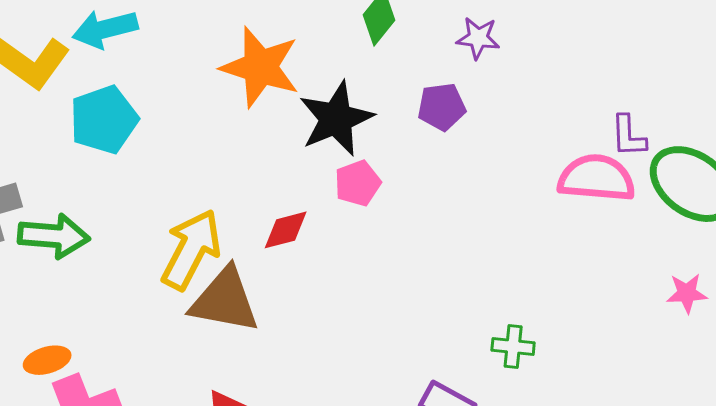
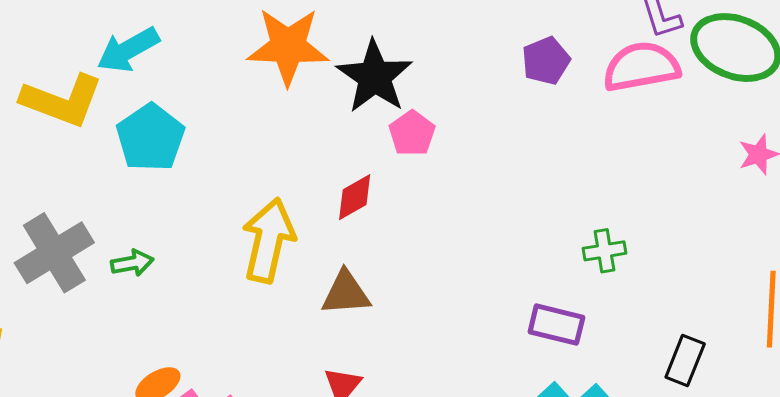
purple pentagon: (442, 107) -> (546, 61), moved
green arrow: (54, 236) -> (132, 263), size x0.6
brown triangle: (225, 300) -> (346, 293), moved, size x0.7

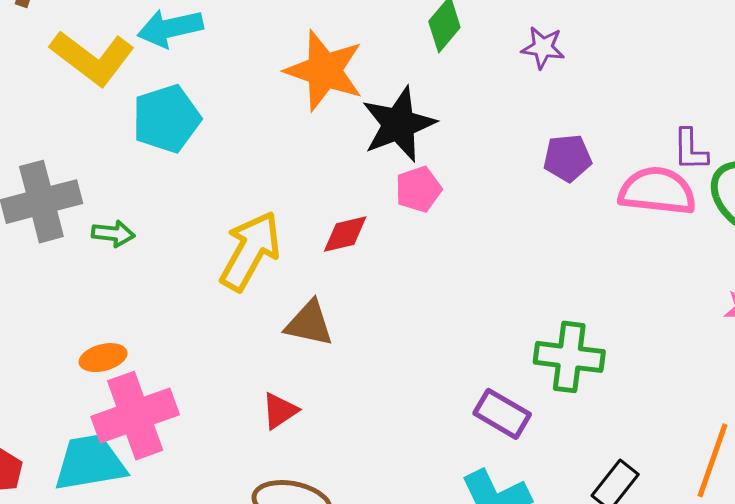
green cross: (604, 251) -> (569, 357), size x1.6

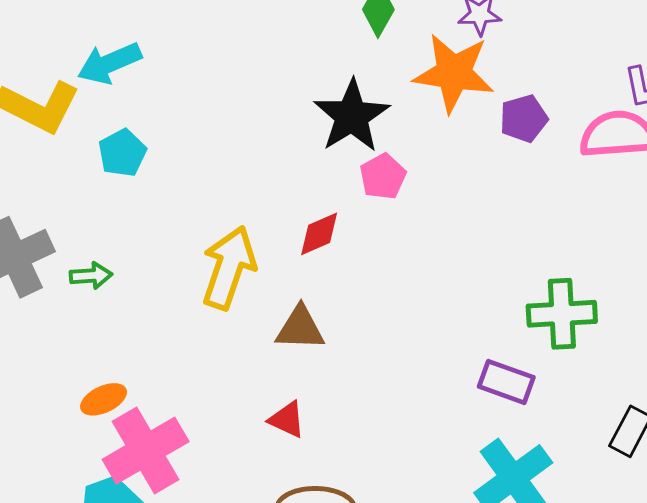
orange star: (324, 71) -> (454, 73), moved
cyan pentagon: (166, 119) -> (122, 153), size x0.7
red triangle: (280, 411) -> (287, 420), turned -51

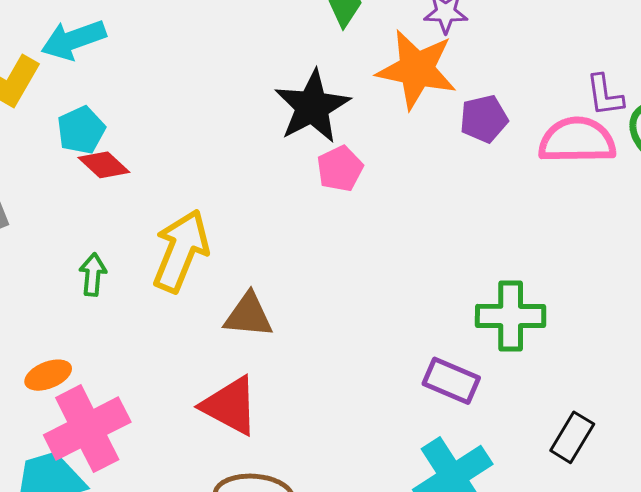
red diamond: (319, 234) -> (104, 165), moved, turned 63
green arrow: (91, 276) -> (93, 275), moved, turned -84
red triangle: (287, 420) -> (230, 406), size x1.6

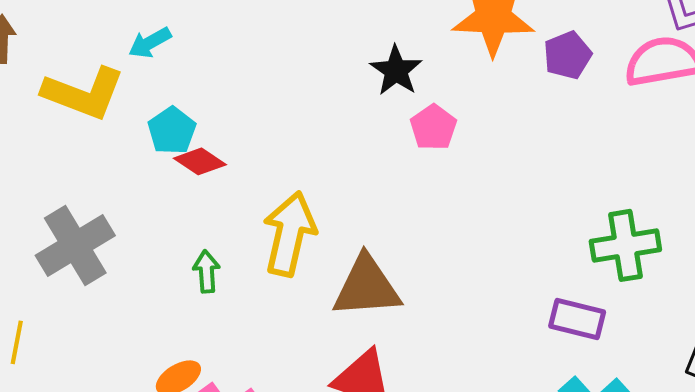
cyan arrow: (73, 40) -> (150, 43), size x0.7
black star: (312, 107) -> (396, 70), size x0.7
brown triangle: (248, 315) -> (367, 287), size x1.4

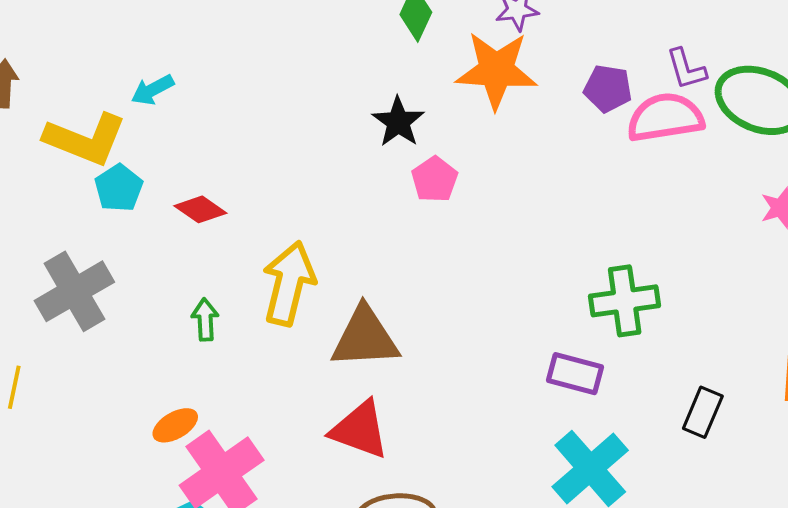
purple pentagon: (568, 55) -> (608, 88), moved, turned 30
cyan pentagon: (172, 131) -> (119, 188), moved

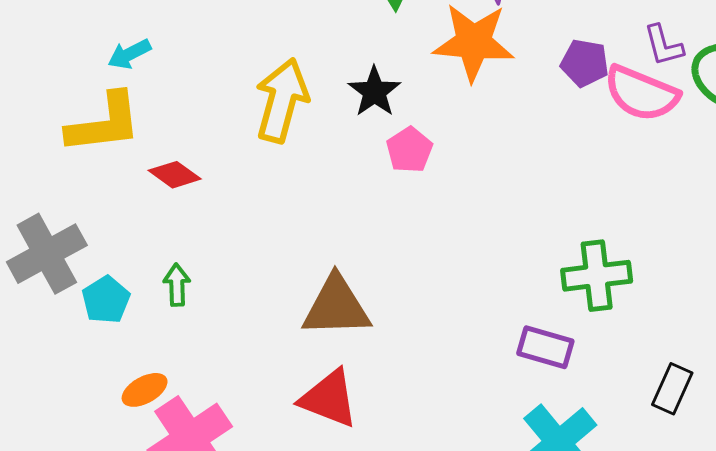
pink semicircle: (665, 118) -> (641, 93), turned -150
yellow L-shape: (85, 139) -> (104, 123), moved, turned -30
cyan pentagon: (119, 188) -> (106, 300), moved
yellow arrow: (289, 283) -> (282, 100), moved

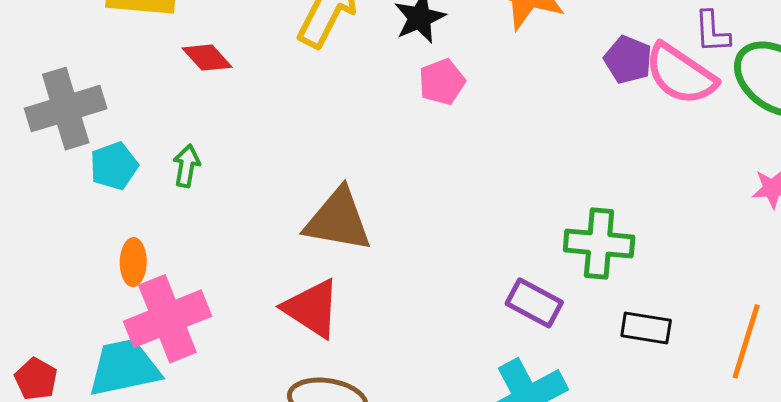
purple pentagon: (585, 63) -> (628, 60), moved
black rectangle: (672, 389) -> (646, 328), moved, turned 63
orange ellipse: (145, 390) -> (133, 262), turned -72

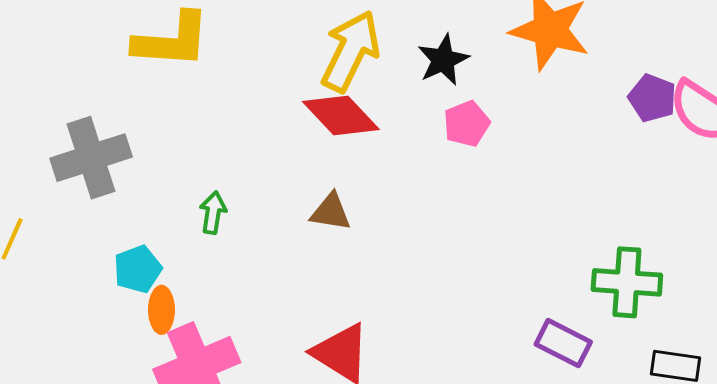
red diamond: (207, 58) -> (341, 116), moved, size x1.5
cyan pentagon: (114, 166) -> (138, 269), moved
brown triangle: (338, 220) -> (331, 212), moved, size x0.6

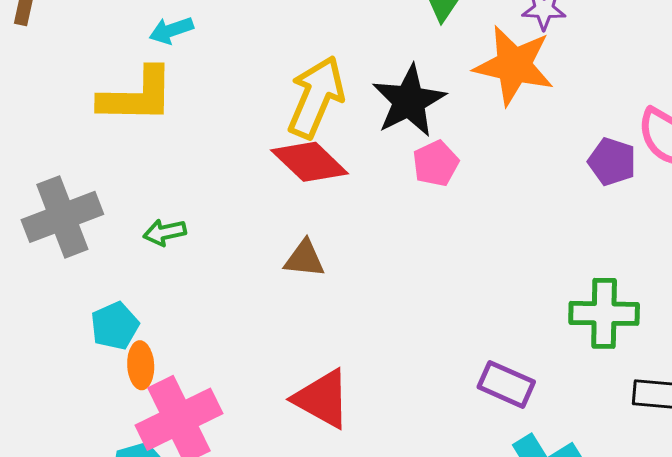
black star: (443, 60) -> (409, 101), size x1.4
purple pentagon: (652, 98) -> (612, 162), moved
green arrow: (213, 213) -> (165, 232), moved, turned -108
purple rectangle: (563, 343) -> (506, 384), moved

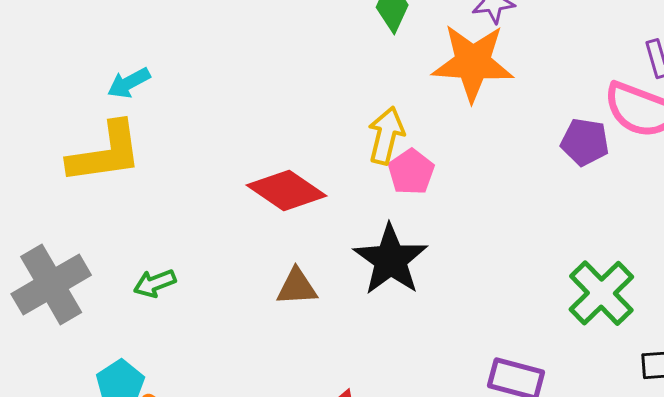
yellow arrow: (316, 97) -> (386, 135), moved, size x0.7
black star: (409, 101) -> (390, 260), moved
green cross: (604, 313) -> (601, 293), turned -36

